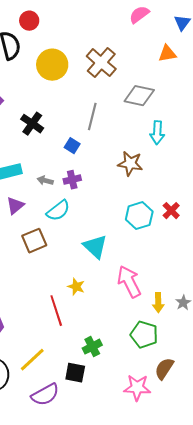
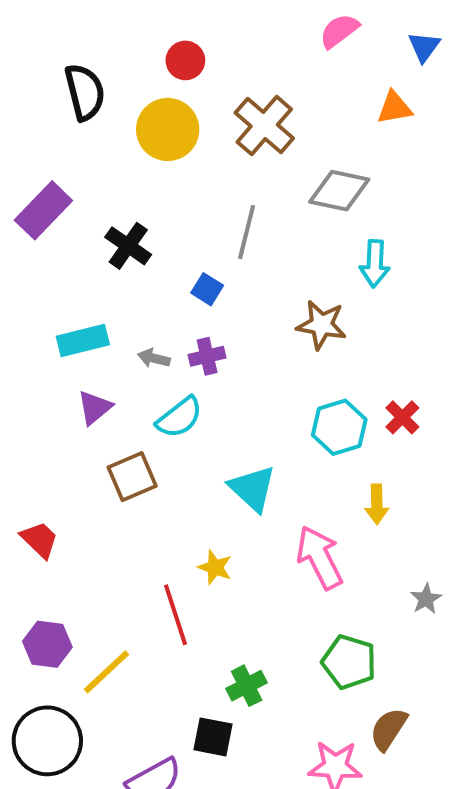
red circle: (29, 21) -> (185, 60), moved
yellow arrow: (158, 303) -> (377, 504), moved
yellow line: (32, 360) -> (106, 672), moved

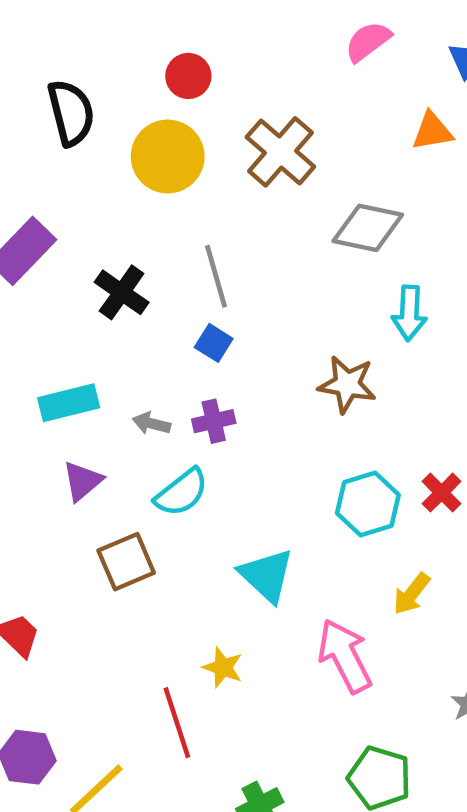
gray line: (247, 232) -> (216, 276), moved, turned -30
yellow arrow: (377, 504) -> (412, 594), turned 39

